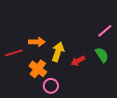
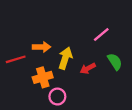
pink line: (105, 31) -> (101, 35), moved
orange cross: (38, 69) -> (43, 77), turned 36

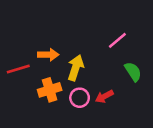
red arrow: (88, 68) -> (104, 96), moved
pink circle: (57, 97) -> (80, 98), moved

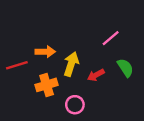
red arrow: (104, 96) -> (96, 75), moved
pink circle: (80, 98) -> (75, 105), moved

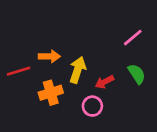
pink line: (111, 38) -> (133, 38), moved
pink circle: (75, 105) -> (92, 106), moved

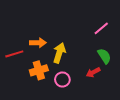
red arrow: (104, 82) -> (93, 72), moved
pink circle: (92, 106) -> (62, 80), moved

